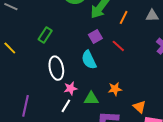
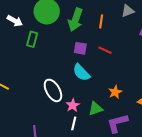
green rectangle: (45, 35) -> (32, 39), moved
purple square: (95, 37) -> (80, 48), turned -32

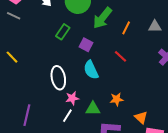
green rectangle: (32, 39) -> (63, 32), moved
purple square: (80, 48) -> (86, 45), moved

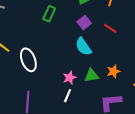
purple square: (86, 45) -> (84, 23), moved, turned 32
white ellipse: (58, 78) -> (28, 60), moved
green triangle: (93, 109) -> (91, 76), moved

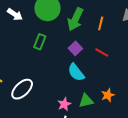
white ellipse: (28, 60) -> (22, 89), turned 70

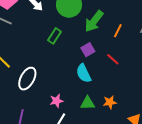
white ellipse: (22, 89) -> (27, 79), turned -30
pink star: (64, 104) -> (56, 101), moved

